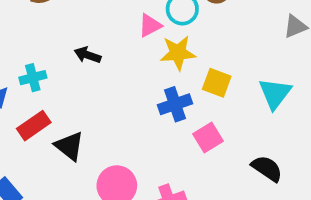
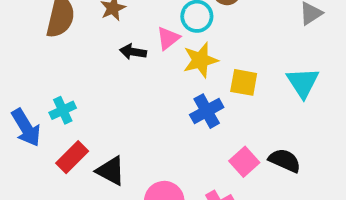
black arrow: (88, 55) -> (133, 52), moved
pink square: (208, 137) -> (244, 162), moved
black semicircle: (267, 168) -> (285, 160), moved

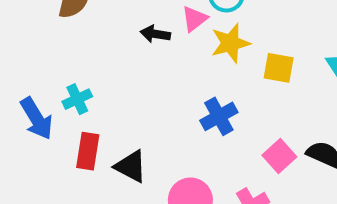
blue cross: (207, 111) -> (219, 116), moved
red rectangle: (72, 157) -> (88, 151), turned -36

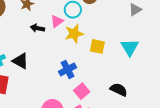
pink square: (279, 156) -> (82, 91), moved
black triangle: (131, 166) -> (20, 61), moved

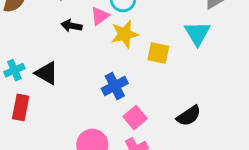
cyan triangle: (130, 47) -> (197, 33), moved
black semicircle: (119, 90) -> (189, 116), turned 120

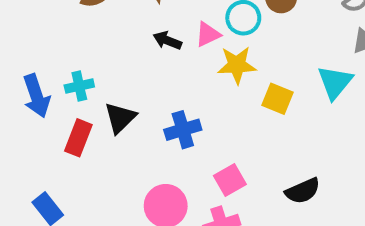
black triangle: (47, 73) -> (120, 118), moved, turned 35
blue cross: (115, 86) -> (183, 130), moved

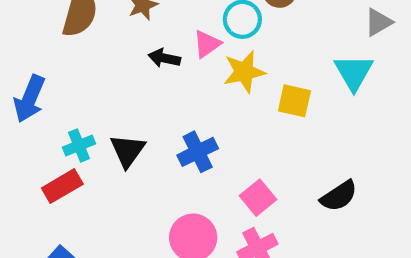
cyan cross: (79, 86) -> (79, 145), moved
blue arrow: (36, 96) -> (29, 99), moved, turned 51
red rectangle: (78, 138) -> (62, 186), moved, turned 48

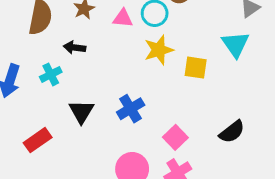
pink triangle: (207, 44) -> (123, 18), moved, turned 45
black arrow: (164, 58) -> (74, 47), moved
cyan cross: (79, 145) -> (51, 74), moved

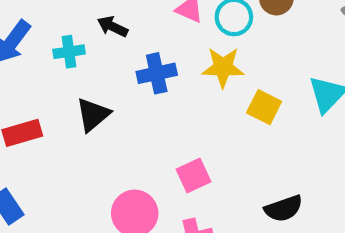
blue cross: (131, 109) -> (157, 73), moved
pink square: (175, 137) -> (193, 175), moved

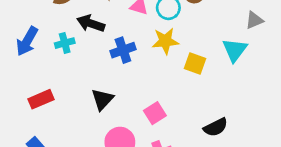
black arrow: (113, 27) -> (91, 23), size x1.4
black triangle: (93, 115) -> (102, 99), moved

